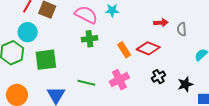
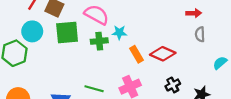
cyan star: (112, 10) -> (119, 33), moved
red arrow: (161, 23) -> (194, 13), moved
green square: (46, 60) -> (67, 32), moved

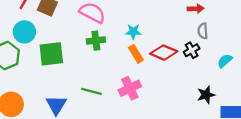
green square: (67, 32) -> (51, 54), moved
cyan star: (119, 33) -> (133, 32), moved
black cross: (173, 85) -> (192, 50), moved

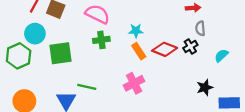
green line: (92, 91) -> (87, 87), moved

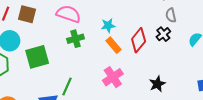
red diamond: (165, 49) -> (139, 40), turned -65
green line: (87, 87) -> (67, 87), turned -72
black star: (205, 87) -> (157, 84), moved

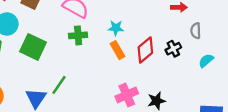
gray semicircle: (171, 15) -> (196, 31), moved
green square: (37, 57) -> (33, 47), turned 30
pink cross: (113, 77) -> (127, 95), moved

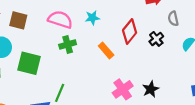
cyan star: (116, 28) -> (92, 18), moved
red diamond: (145, 50) -> (130, 31), moved

